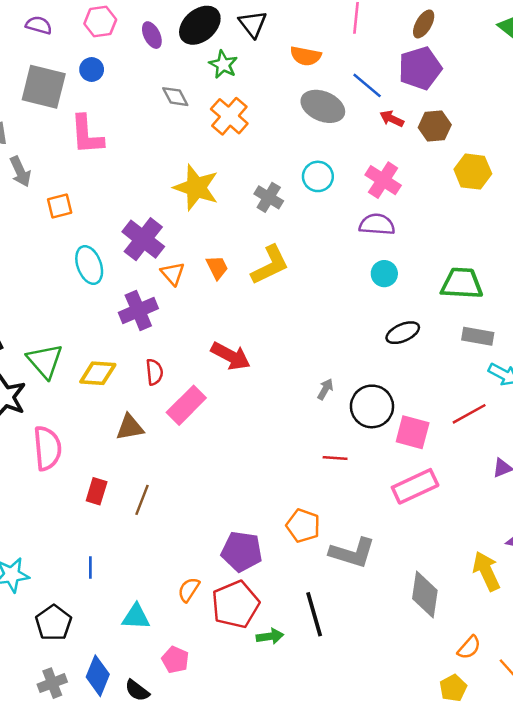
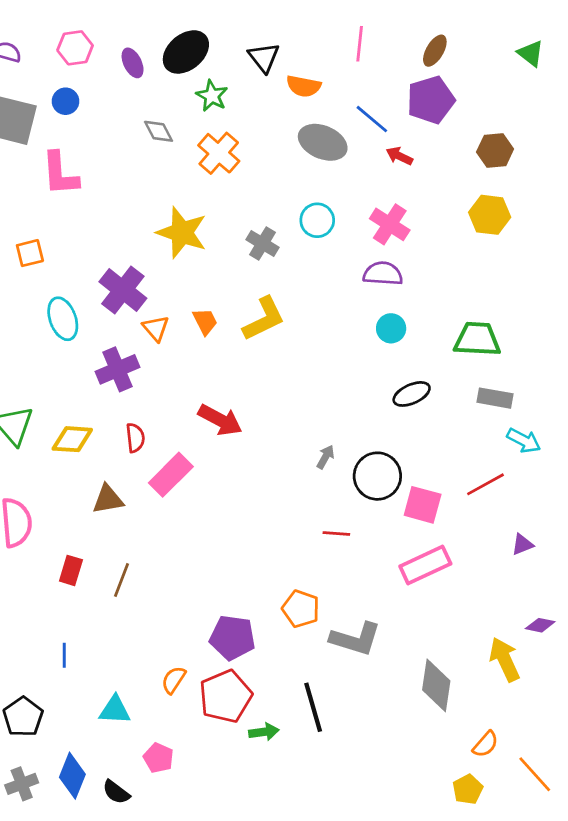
black triangle: (253, 24) -> (264, 57), moved
brown hexagon: (435, 126) -> (495, 150), moved

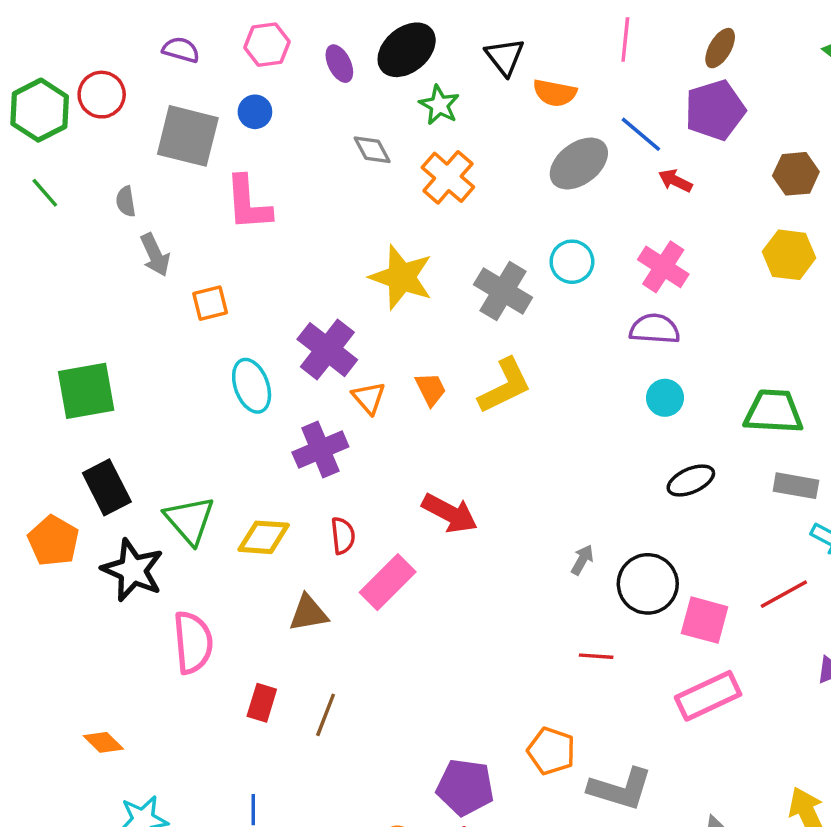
gray ellipse: (323, 142) -> (579, 164), turned -60
gray cross: (262, 244) -> (503, 291), size x1.4

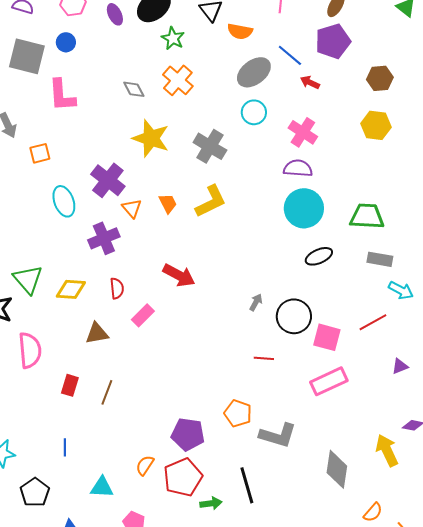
gray diamond: (372, 150) -> (134, 89), moved
cyan circle: (572, 262) -> (254, 112), moved
cyan circle: (665, 398) -> (304, 208), size x1.8
pink rectangle: (388, 582) -> (143, 315), size x0.7

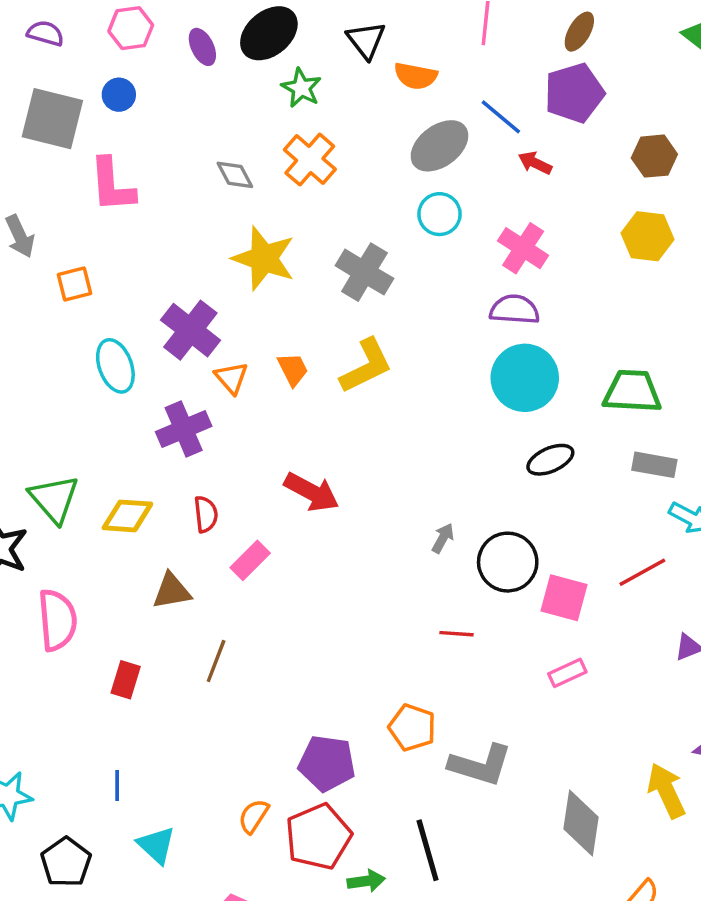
pink rectangle: (329, 381) -> (567, 673), size x0.6
brown line: (107, 392) -> (216, 661), moved
cyan triangle: (102, 487) -> (156, 845), moved, turned 40

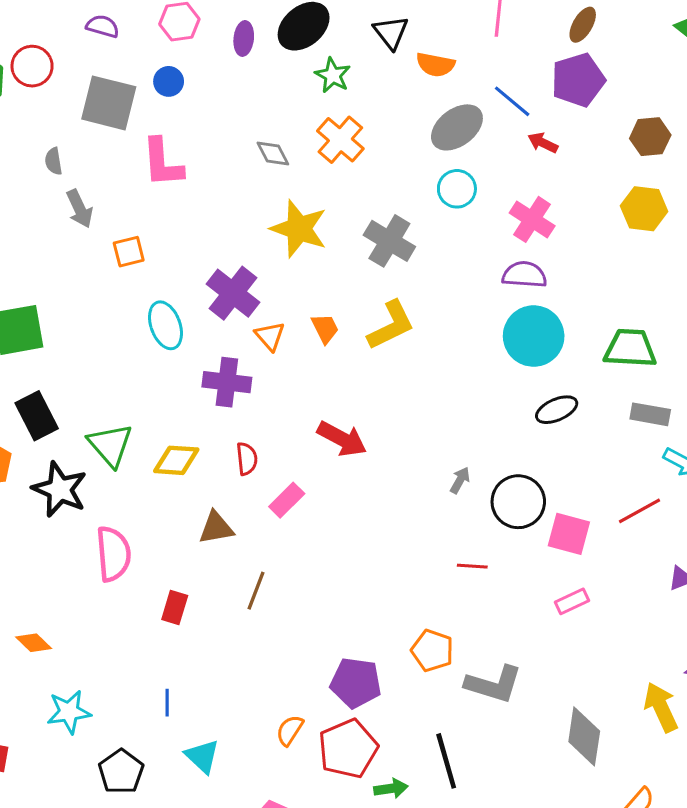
purple ellipse: (202, 47) -> (244, 38), turned 32
purple cross: (184, 429) -> (227, 382), turned 30

